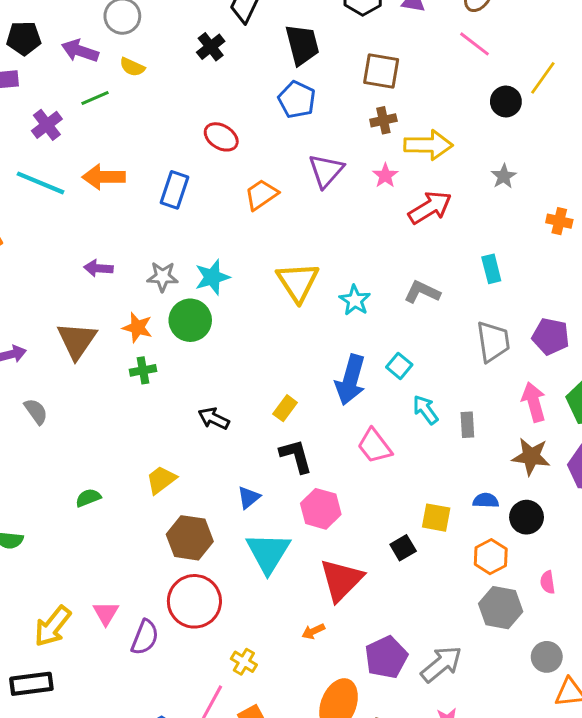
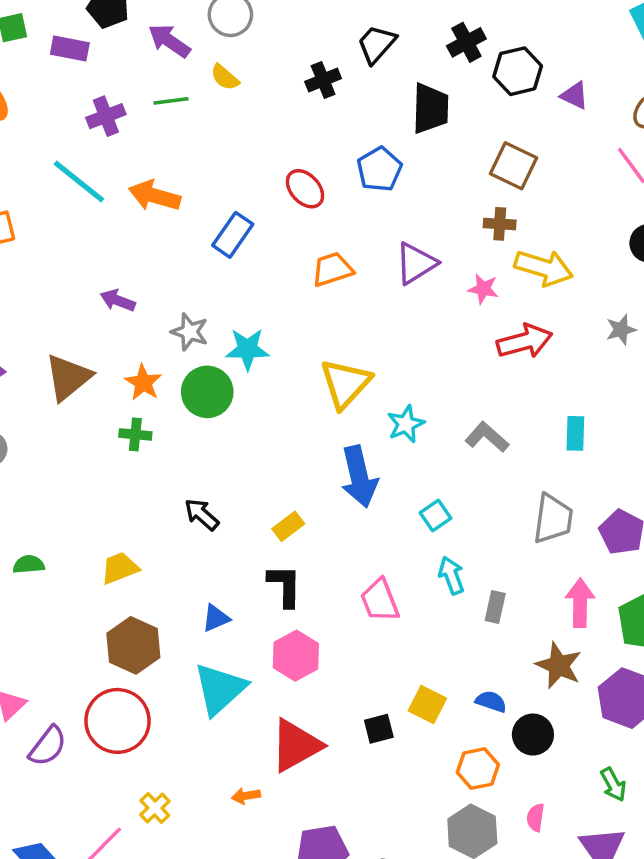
blue pentagon: (297, 100) -> (379, 169), moved
pink star: (385, 175) -> (483, 289), turned 30
blue arrow: (350, 380) -> (359, 477), moved, turned -45

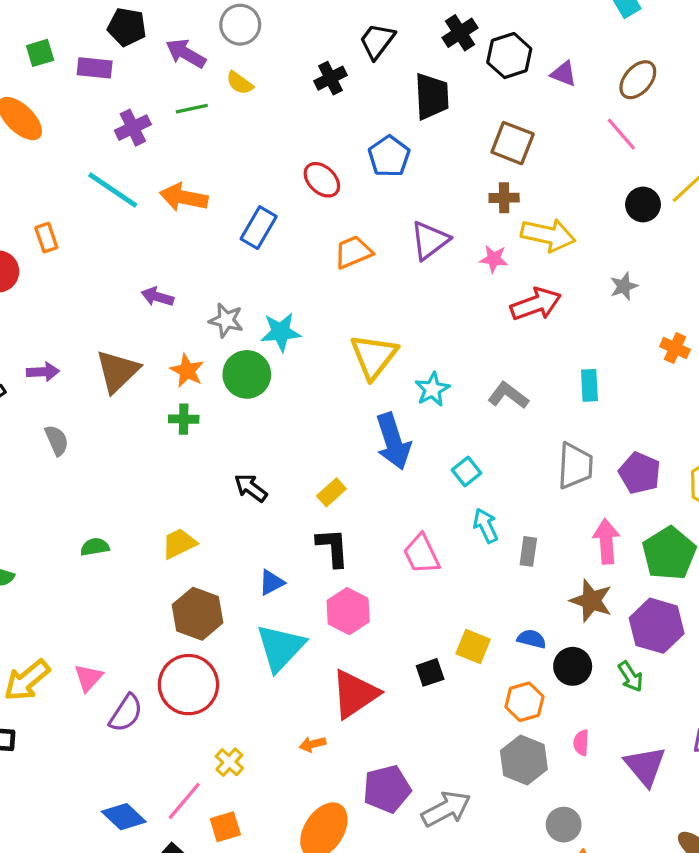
green arrow: (613, 784) -> (631, 677), moved

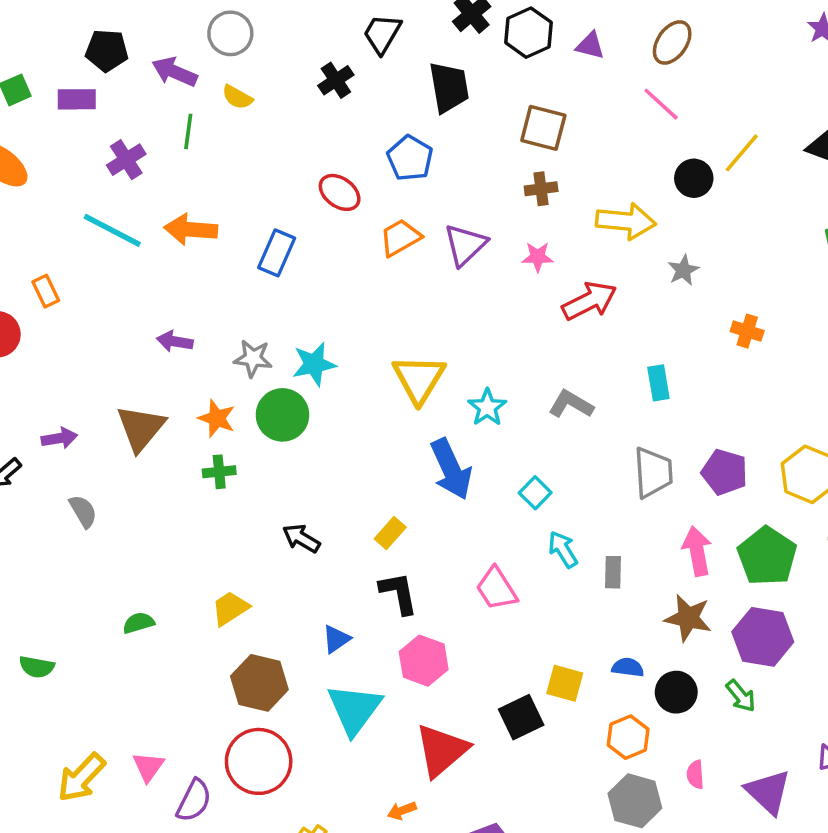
green line: (192, 109) -> (188, 131), turned -64
yellow arrow: (548, 235) -> (626, 221), moved
orange trapezoid: (353, 252) -> (400, 238), moved
black square: (430, 672) -> (521, 717), size x1.4

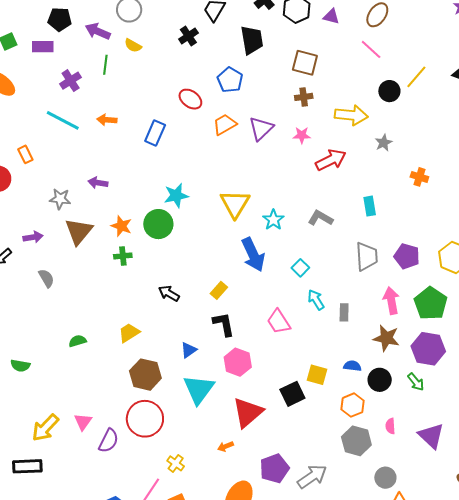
orange arrow: (191, 229) -> (107, 120), size x0.7
gray star: (253, 358) -> (60, 199), moved

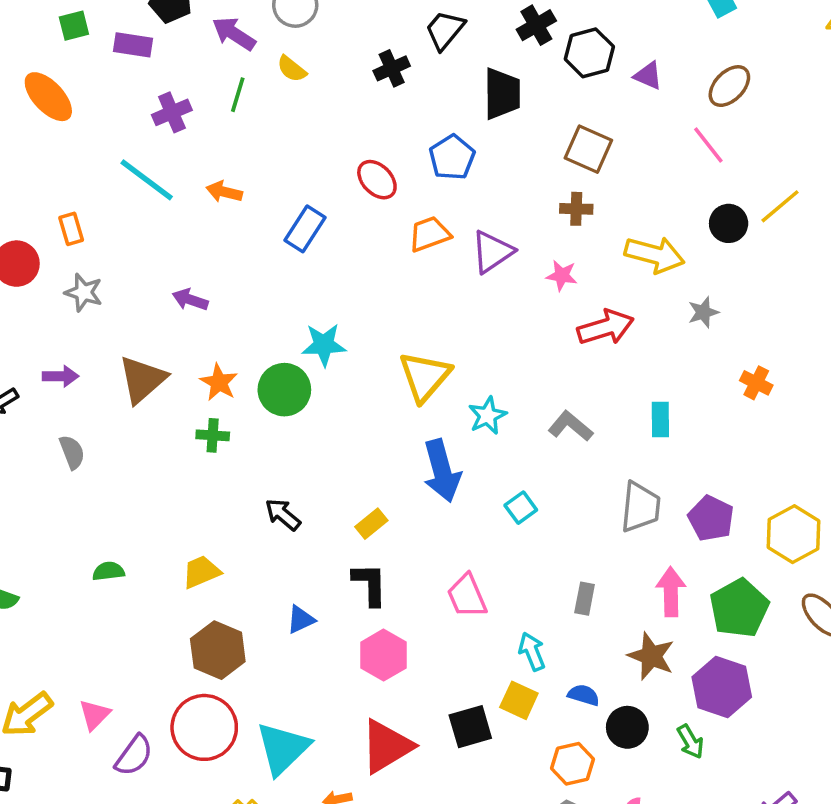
gray star: (60, 199) -> (84, 292), moved
cyan arrow: (316, 300) -> (532, 651), moved
cyan triangle: (199, 389) -> (283, 748), moved

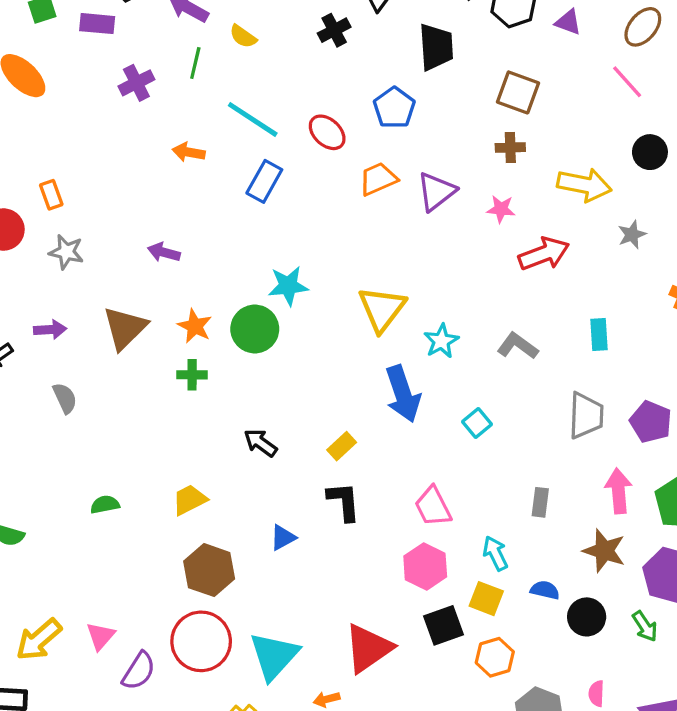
cyan line: (147, 180) -> (253, 119), moved
pink hexagon: (383, 655) -> (425, 566), moved
orange hexagon: (573, 764) -> (495, 657), moved

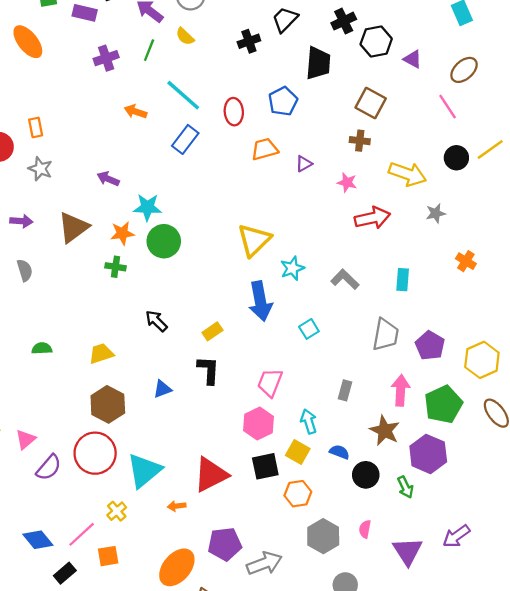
red ellipse: (327, 132) -> (234, 112), turned 35
purple triangle: (436, 191) -> (304, 164), size x0.6
cyan star: (288, 286) -> (147, 207), moved
orange star: (195, 326) -> (122, 233), turned 30
pink trapezoid: (433, 507) -> (270, 383), turned 40

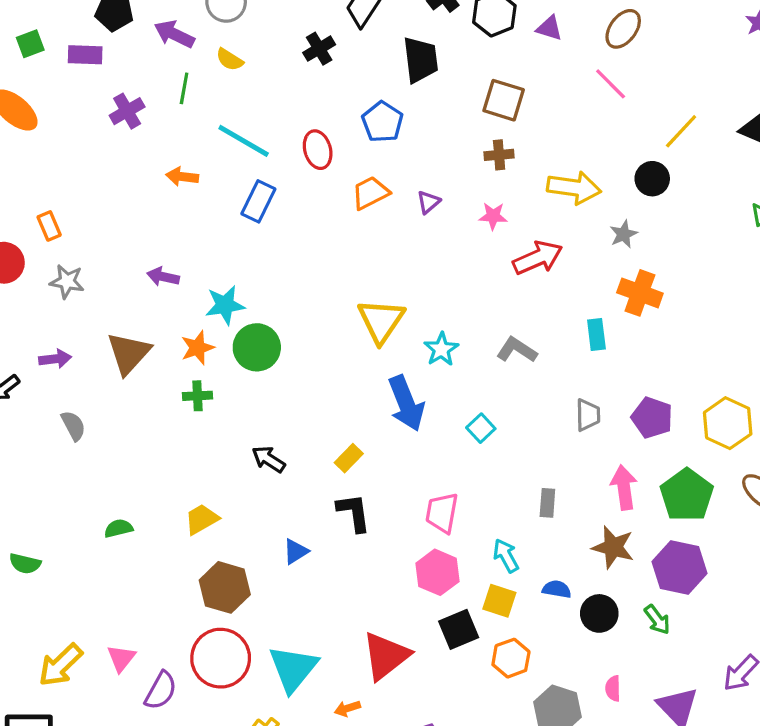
black circle: (456, 158) -> (652, 179), moved
orange cross: (466, 261) -> (640, 293), moved, size x1.5
gray trapezoid: (385, 335) -> (588, 415), size x0.7

